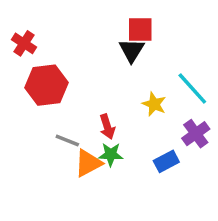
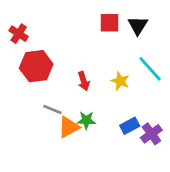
black triangle: (132, 50) -> (138, 25), moved
red arrow: (107, 127) -> (84, 81), moved
purple cross: (196, 134) -> (151, 134), moved

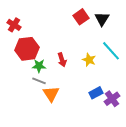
red square: (109, 23) -> (81, 17), turned -35
green star: (86, 120) -> (39, 66), moved
orange triangle: (69, 127) -> (51, 94), turned -36

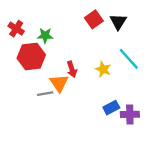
green star: (39, 66) -> (45, 36), moved
gray line: (39, 81) -> (45, 94), turned -32
orange triangle: (51, 94) -> (59, 83), moved
purple cross: (112, 99) -> (130, 114), turned 35

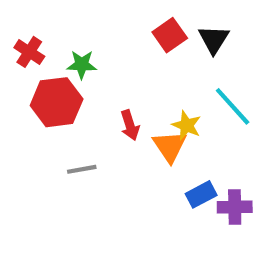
orange triangle: (59, 83) -> (170, 146), moved

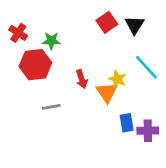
blue rectangle: (201, 194) -> (127, 123), turned -72

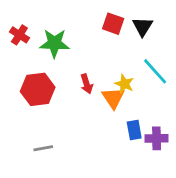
red square: (107, 22) -> (113, 24), turned -36
green star: (51, 41) -> (54, 43), size x1.5
red hexagon: (35, 65) -> (38, 89), moved
gray line: (51, 107) -> (43, 148), moved

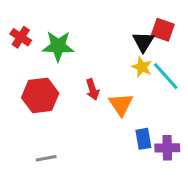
red square: (113, 24) -> (163, 30), moved
black triangle: (143, 27) -> (143, 42), moved
yellow star: (124, 84) -> (142, 67), moved

